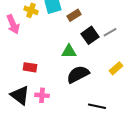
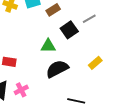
gray line: (110, 32) -> (89, 19), moved
pink cross: (42, 95) -> (21, 90), turned -32

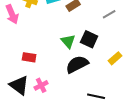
black square: (69, 30) -> (89, 39), moved, turned -30
green triangle: (48, 46) -> (68, 41), turned 49

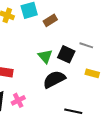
gray line: (109, 14) -> (86, 45), moved, turned 48
yellow rectangle: (115, 58) -> (92, 73), turned 56

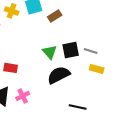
gray line: (86, 45) -> (91, 51), moved
black square: (66, 54) -> (71, 50), turned -36

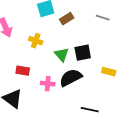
yellow cross: (12, 11) -> (36, 41), moved
gray line: (91, 51) -> (103, 18), moved
pink cross: (23, 96) -> (48, 84), moved, turned 32

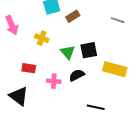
gray line: (103, 18) -> (118, 20), moved
yellow rectangle: (109, 72) -> (115, 69), size x1.6
black semicircle: (71, 78) -> (77, 75), size x0.7

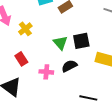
yellow cross: (42, 38) -> (25, 29), moved, turned 32
red rectangle: (29, 68) -> (21, 59), turned 48

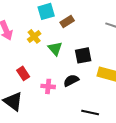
yellow cross: (25, 29) -> (34, 36), moved
green triangle: (60, 43) -> (55, 48), moved

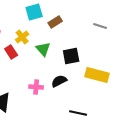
red rectangle: (23, 73) -> (11, 52), moved

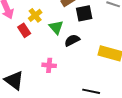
black square: (71, 56) -> (84, 13), moved
black semicircle: (59, 81) -> (72, 40), moved

